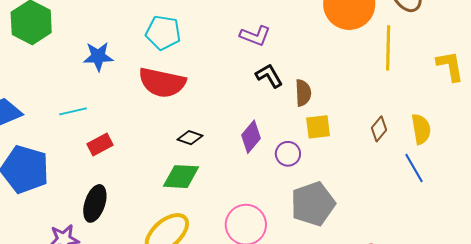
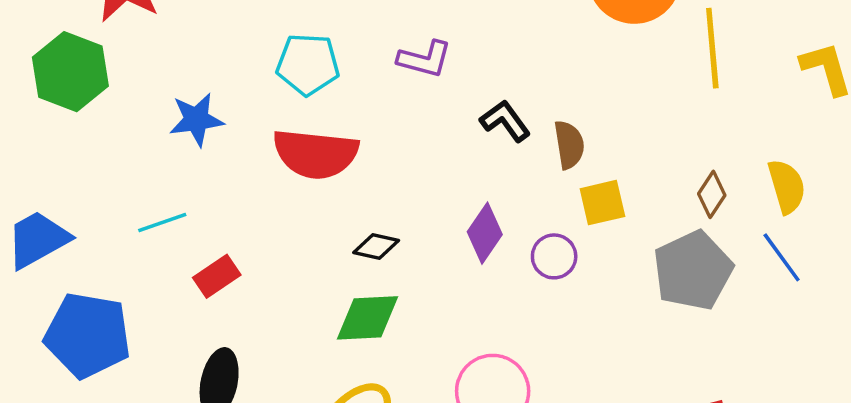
purple L-shape: (255, 36) -> (425, 59), moved
gray pentagon: (313, 204) -> (693, 270), moved

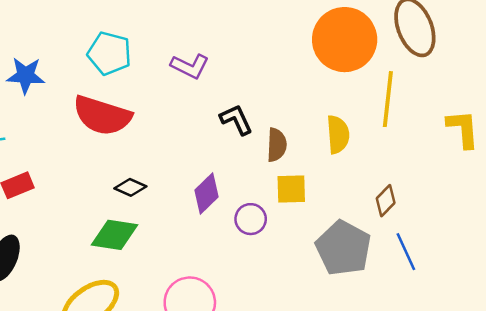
yellow semicircle: (787, 186) -> (338, 134), moved
brown diamond: (712, 194) -> (386, 201), moved
gray pentagon: (693, 270) -> (343, 248), turned -30

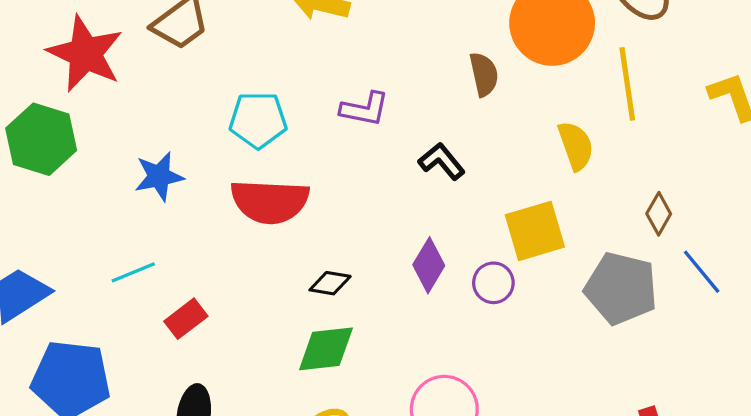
brown semicircle: (277, 145) -> (484, 74), moved
yellow square: (291, 189) -> (535, 231), size x1.4

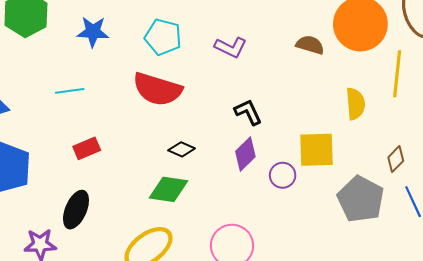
brown semicircle: (484, 74) -> (310, 45), turned -76
black L-shape: (442, 161) -> (248, 112), moved
blue star: (159, 176) -> (93, 32), moved
cyan line: (133, 272) -> (70, 91), moved

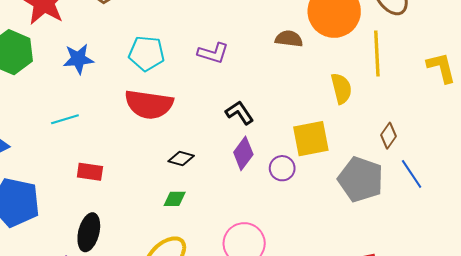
red rectangle: (87, 148) -> (90, 172), turned 40
green diamond: (168, 189) -> (175, 199), size x0.6

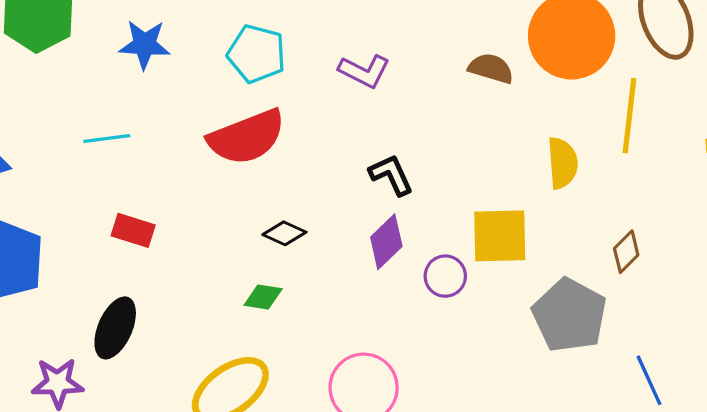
red semicircle: (149, 104) -> (247, 137), turned -39
blue line: (412, 174) -> (649, 380), moved

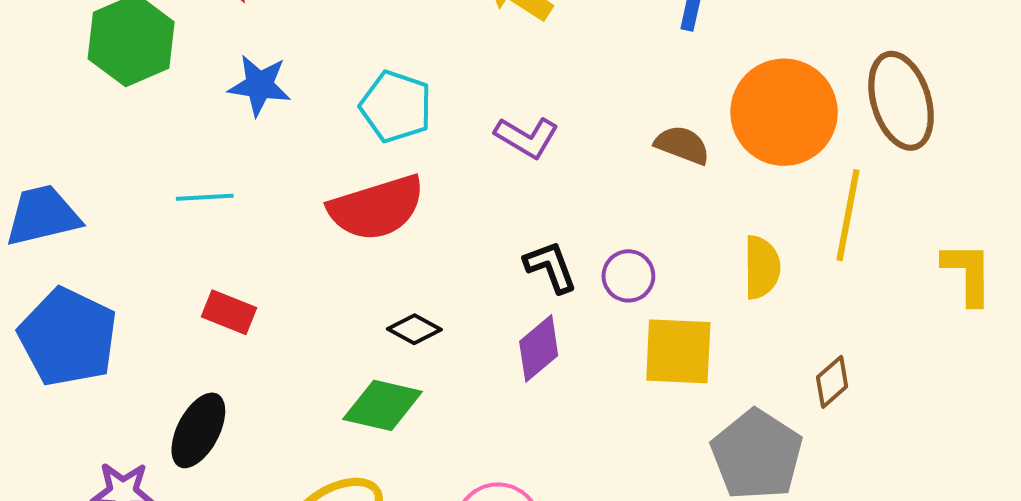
purple circle: (445, 276) -> (628, 276), moved
green diamond: (263, 297) -> (383, 405), size x1.6

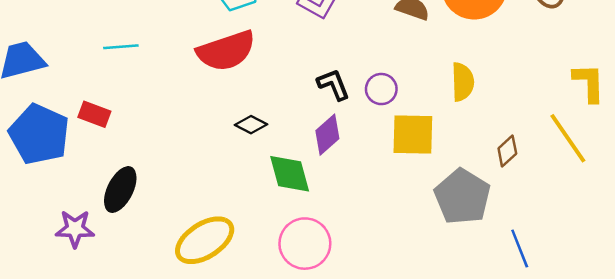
yellow line: (848, 215) -> (568, 138), moved, turned -44
red rectangle: (229, 312) -> (94, 114), moved
green diamond: (383, 405) -> (290, 174), moved, turned 63

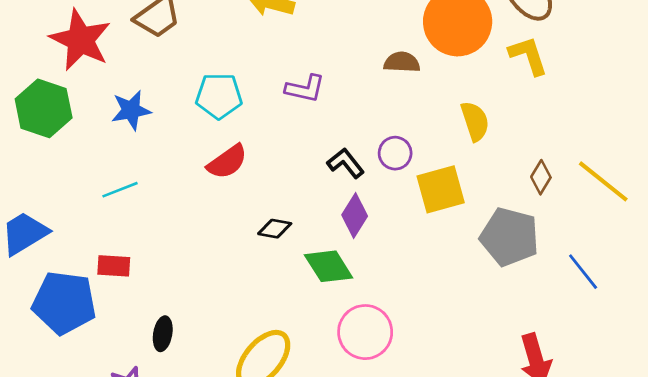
red semicircle: (226, 51) -> (227, 162), size x0.7
yellow L-shape: (589, 83) -> (528, 56), moved
yellow line: (568, 138) -> (603, 181), moved
black ellipse: (120, 190) -> (163, 334), size x0.7

